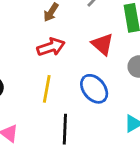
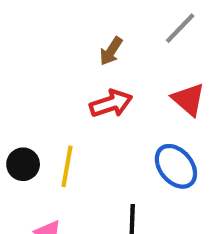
yellow line: (47, 89) -> (67, 166), moved

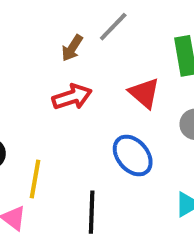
gray line: (180, 28) -> (113, 27), moved
yellow line: (67, 166) -> (35, 179), moved

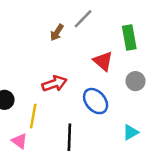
red arrow: (72, 97) -> (54, 84), moved

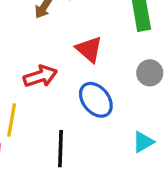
red triangle: (103, 61) -> (89, 49), moved

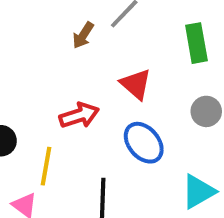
cyan triangle: (143, 142) -> (198, 192), size x1.4

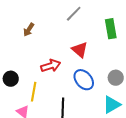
brown arrow: (83, 35) -> (29, 30), moved
gray circle: (206, 111) -> (116, 78), moved

